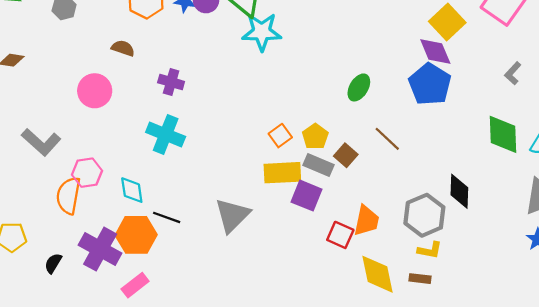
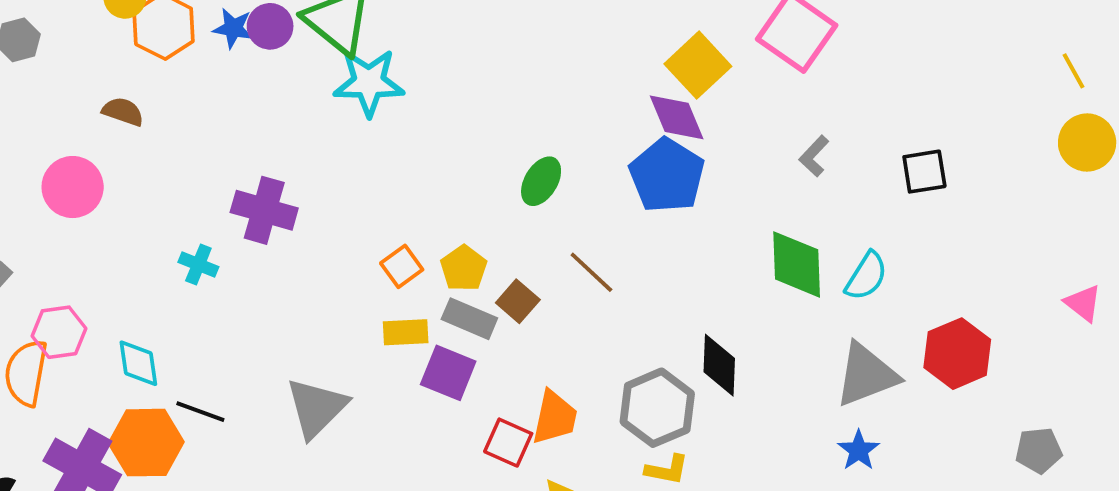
purple cross: (171, 82) -> (264, 210), moved, size x1.4
cyan cross: (166, 134) -> (198, 264), size x0.6
yellow rectangle: (282, 173) -> (406, 332), size x0.7

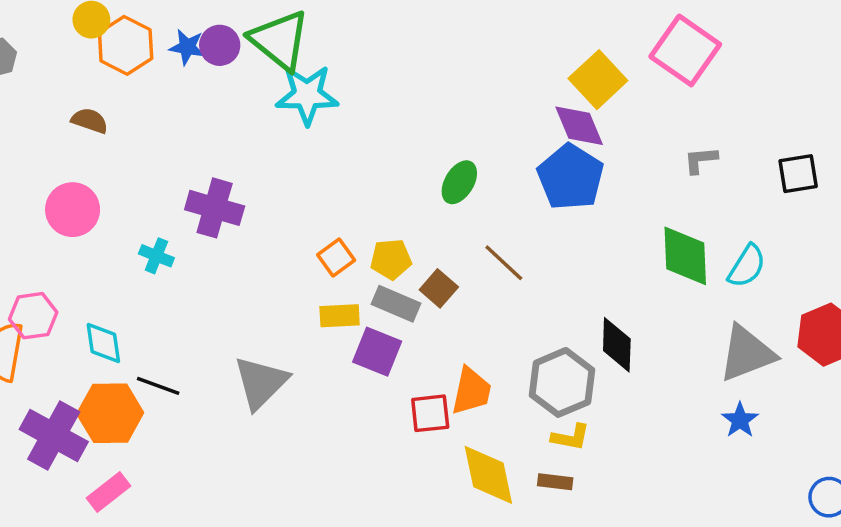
gray L-shape: (814, 156) -> (701, 160), turned 42
pink circle: (73, 187) -> (73, 210), moved
yellow pentagon: (464, 268) -> (391, 259), turned 30
red square: (508, 443) -> (430, 413), turned -30

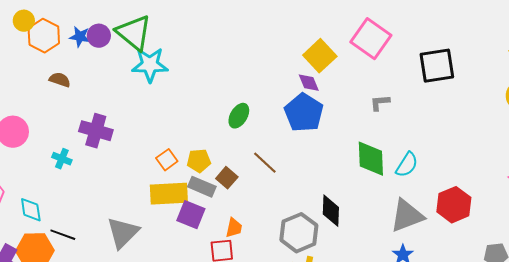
brown semicircle: (90, 121) -> (60, 80), moved
purple diamond: (579, 126) -> (309, 83), size x0.7
black square: (798, 174) -> (437, 66), moved, size x1.5
yellow rectangle: (340, 316) -> (169, 194), size x1.6
orange trapezoid: (471, 391) -> (234, 228), moved, size x0.7

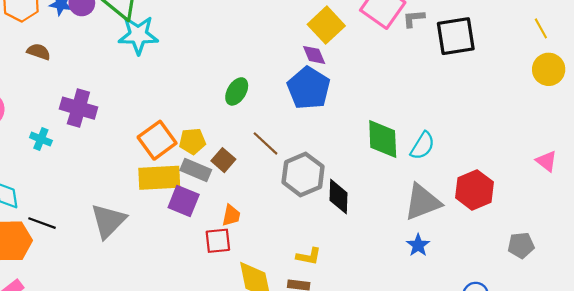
gray L-shape: (380, 103) -> (414, 18), moved
orange square: (167, 160) -> (157, 140), size x1.6
gray hexagon: (299, 233) -> (303, 174), moved

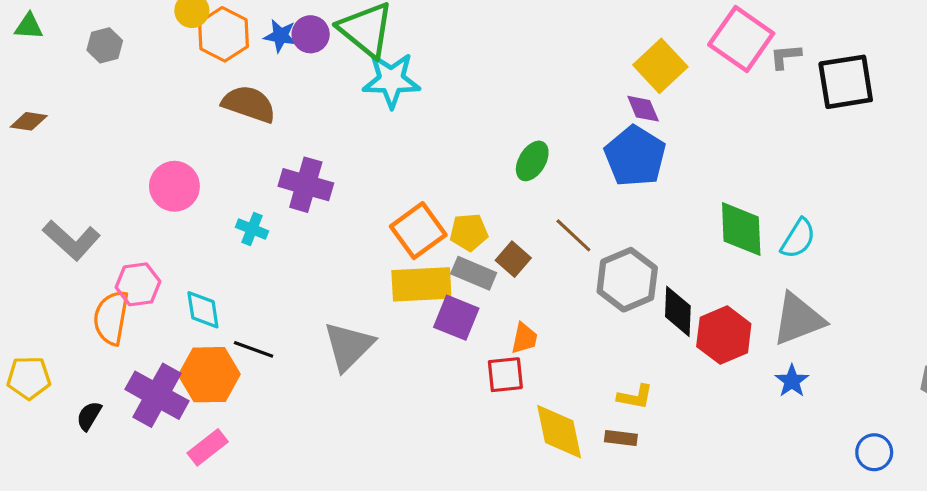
brown semicircle: (39, 52) -> (249, 104), size x1.6
red hexagon: (475, 190) -> (724, 335), moved

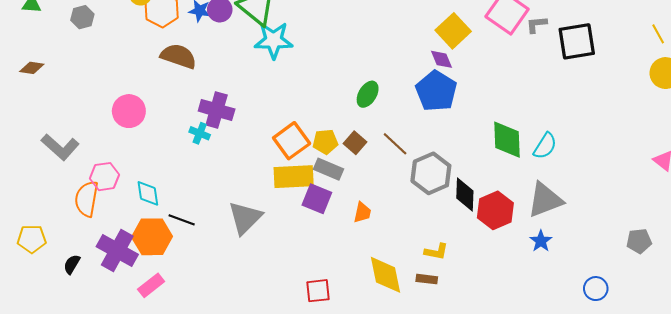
cyan cross: (252, 229) -> (200, 133), moved
brown square: (513, 259) -> (355, 143), moved
red square: (505, 375) -> (318, 291), moved

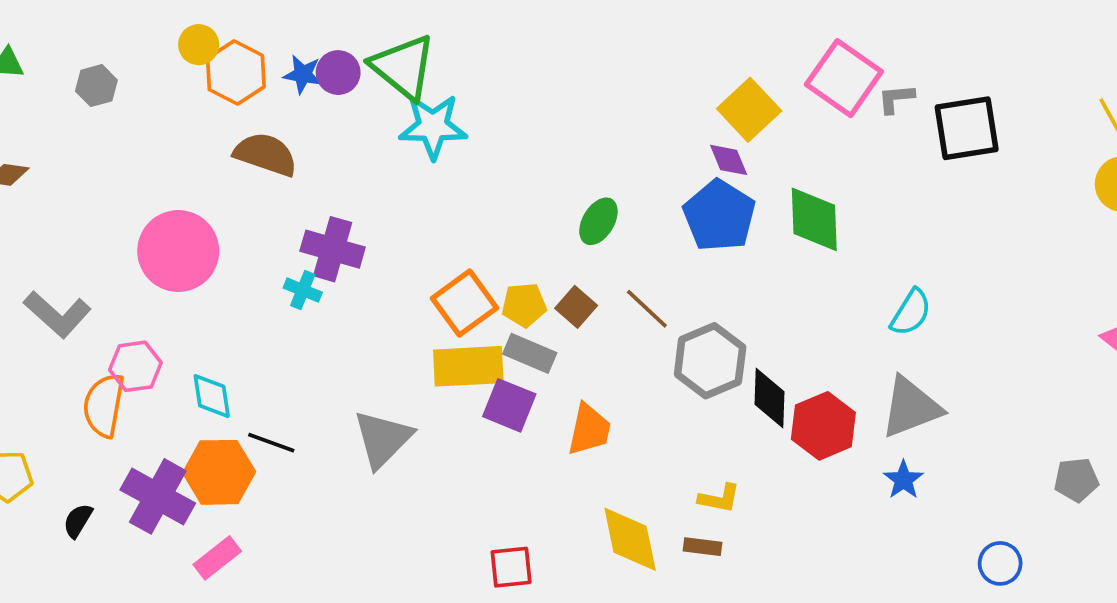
pink circle: (129, 111) -> (178, 251), size x1.4
green diamond: (507, 140) -> (814, 219), moved
orange trapezoid: (362, 212) -> (589, 430), size x1.4

